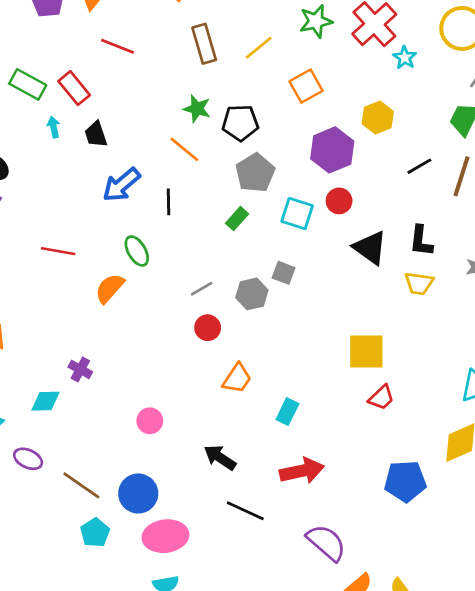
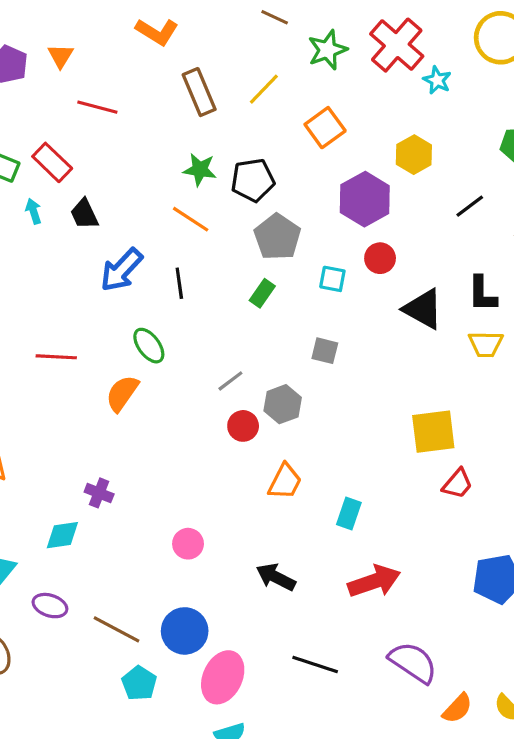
cyan square: (297, 214) -> (332, 279), size x0.7
gray hexagon: (252, 294) -> (283, 404), moved
black line: (245, 511) -> (315, 665), moved
pink ellipse: (165, 536) -> (223, 677), turned -51

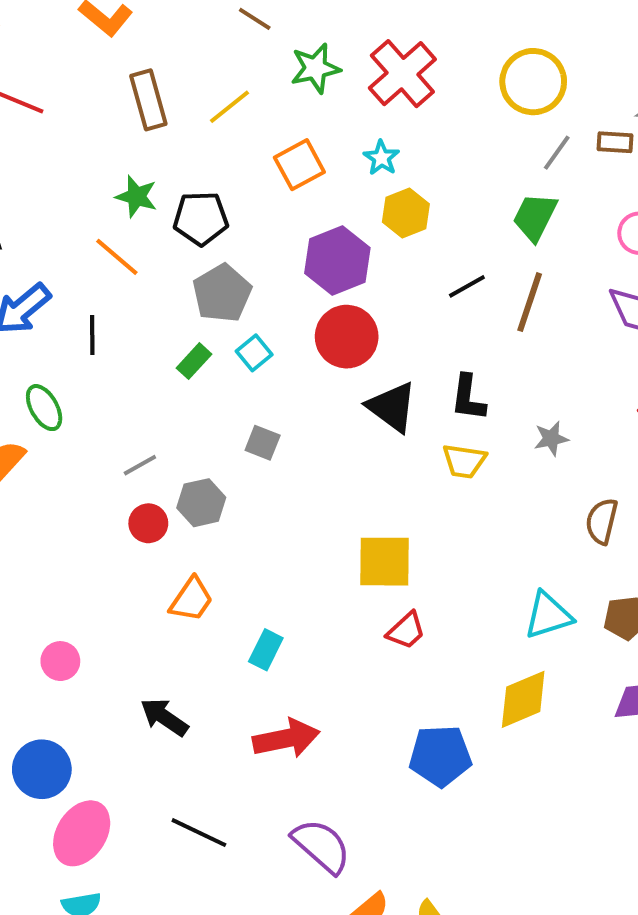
cyan star: (437, 80) -> (381, 158), moved
red circle: (380, 258) -> (347, 337), size x1.6
cyan square: (332, 279) -> (254, 353), moved, turned 32

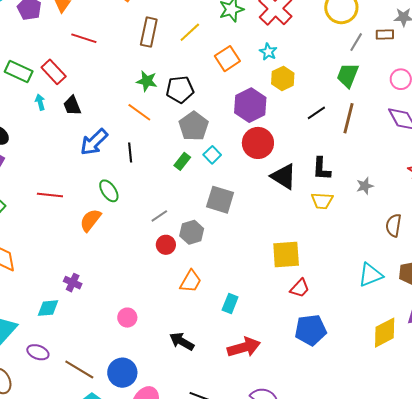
brown rectangle: (148, 100) -> (149, 32), turned 32
gray square: (263, 443) -> (220, 200), size x1.6
yellow diamond: (523, 699) -> (385, 333), moved
blue pentagon: (440, 756) -> (311, 330), moved

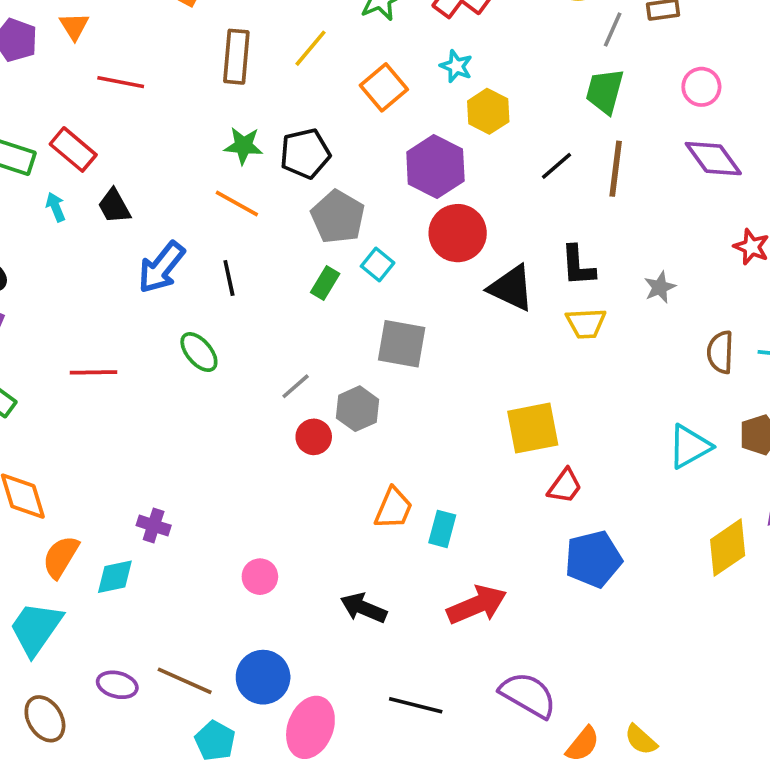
orange semicircle: (90, 220) -> (61, 557), moved
orange trapezoid: (191, 281) -> (393, 508), moved
purple ellipse: (38, 352) -> (117, 685), moved

